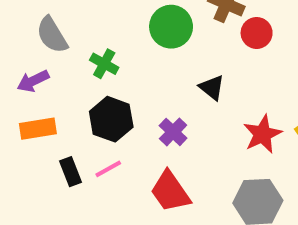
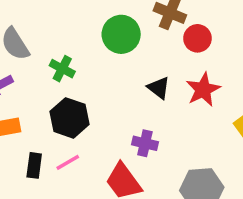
purple cross: (173, 132) -> (145, 143), moved, turned -30
red star: (263, 134) -> (203, 90), moved
black rectangle: (71, 172) -> (34, 165), turned 30

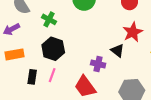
black triangle: (159, 88) -> (118, 51), moved
pink line: (68, 162) -> (52, 75), turned -40

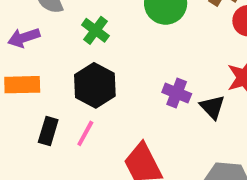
purple cross: (98, 64) -> (177, 93), moved

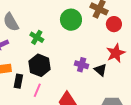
black rectangle: (48, 131) -> (18, 81), moved

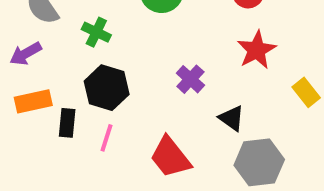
purple cross: (82, 65) -> (190, 79), turned 32
black triangle: (100, 70) -> (232, 118), moved

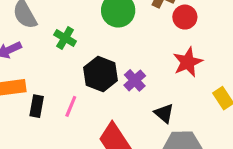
black hexagon: (107, 88) -> (101, 74), moved
pink line: (106, 138) -> (71, 106), moved

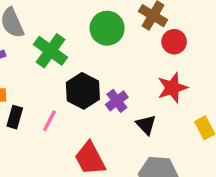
green cross: (65, 38) -> (50, 51), size x1.5
black triangle: (164, 113) -> (146, 125), moved

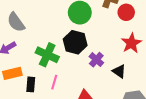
green cross: (50, 51) -> (47, 55), moved
black hexagon: (83, 91) -> (75, 42), moved

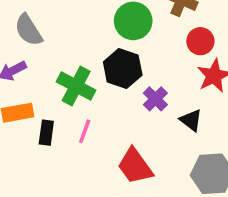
red circle: (126, 12) -> (200, 41), moved

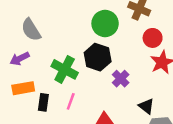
black triangle: (191, 120) -> (146, 106), moved

